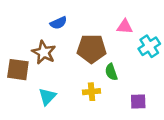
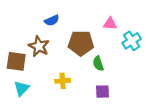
yellow cross: (92, 92) -> (63, 81), moved
cyan triangle: (47, 97) -> (22, 88), moved
purple square: (138, 101) -> (102, 92), moved

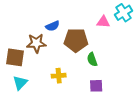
blue semicircle: (52, 20) -> (53, 26), moved
cyan cross: (132, 41) -> (124, 13), moved
brown star: (39, 46) -> (36, 43), turned -30

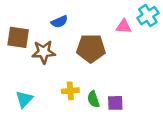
blue semicircle: (53, 26) -> (59, 22), moved
brown square: (15, 57) -> (18, 37), moved
green semicircle: (92, 59) -> (93, 99), moved

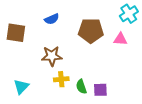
pink triangle: (124, 26) -> (120, 39), moved
brown pentagon: (91, 48) -> (91, 31), moved
brown star: (44, 52) -> (52, 56), moved

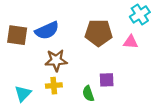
blue semicircle: (52, 19) -> (47, 31), moved, size x1.5
yellow cross: (61, 79) -> (54, 86), moved
purple square: (100, 90) -> (107, 80), moved

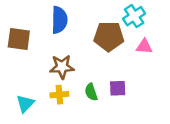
cyan cross: (140, 14) -> (134, 16), moved
blue semicircle: (47, 31) -> (59, 20), moved, turned -65
green semicircle: (88, 94) -> (91, 92), moved

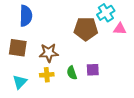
blue semicircle: (59, 20) -> (26, 16), moved
brown square: (19, 39) -> (18, 48), moved
pink triangle: (144, 47) -> (120, 29), moved

